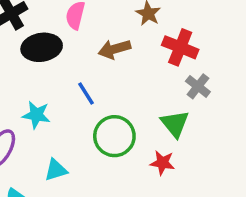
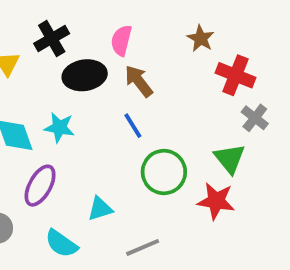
brown arrow: (114, 49) -> (139, 81), moved, turned 68
cyan star: (36, 115) -> (59, 127), moved
red star: (162, 163) -> (216, 201), size x1.4

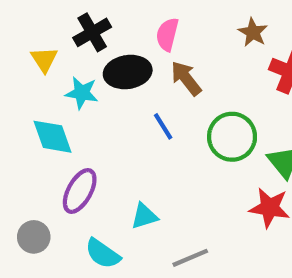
blue line: (133, 126) -> (163, 126), moved
cyan star: (59, 127) -> (82, 93), moved
green circle: (164, 172) -> (232, 137), moved

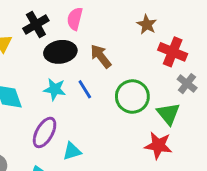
pink semicircle: (167, 34) -> (75, 19), moved
cyan star: (82, 93) -> (55, 89), moved
purple ellipse: (80, 191) -> (45, 132), moved

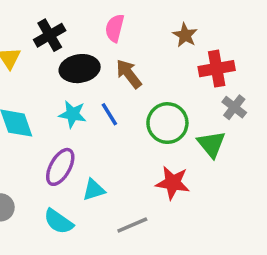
pink semicircle: (75, 19) -> (115, 28), moved
red cross: (173, 52) -> (217, 69), turned -32
red star: (158, 145) -> (173, 183), moved

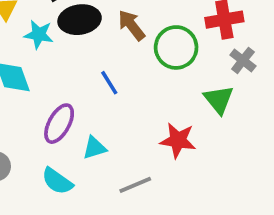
cyan star: (73, 114) -> (39, 34), moved
blue line: (109, 114) -> (109, 83), moved
green circle: (167, 123) -> (176, 47), moved

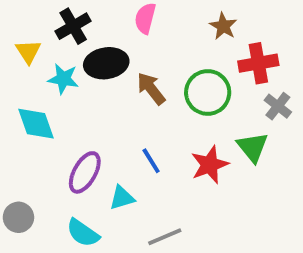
brown arrow: (132, 25) -> (151, 89), moved
blue line: (109, 83) -> (151, 161), moved
red star: (178, 140) -> (210, 165), moved, turned -30

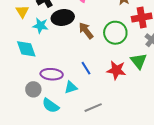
red star: (210, 165) -> (116, 70), turned 30
purple ellipse: (85, 172) -> (52, 74), turned 65
gray circle: (18, 217) -> (33, 89), moved

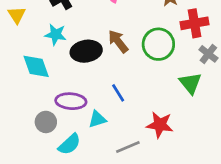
yellow triangle: (22, 11) -> (17, 15), moved
black ellipse: (63, 17) -> (86, 51), moved
red star: (116, 70) -> (160, 125), moved
cyan semicircle: (51, 106) -> (69, 144), turned -78

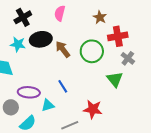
black ellipse: (86, 51) -> (41, 39), moved

